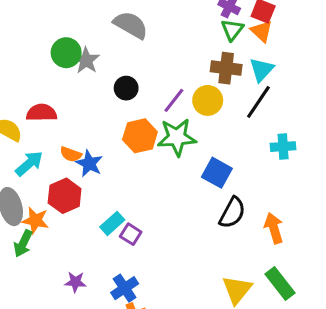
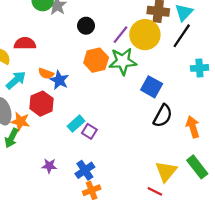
yellow circle: (208, 100) -> (145, 35), size x1.4

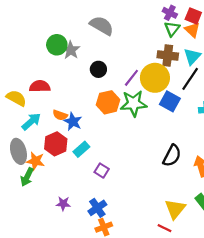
blue square: (152, 87) -> (170, 101), moved
cyan rectangle: (76, 124) -> (81, 149), moved

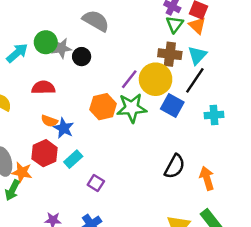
gray star: (71, 50) -> (61, 48), turned 30
black circle: (98, 69) -> (82, 57), moved
red semicircle: (40, 86) -> (43, 88), moved
cyan arrow: (31, 122) -> (17, 53), moved

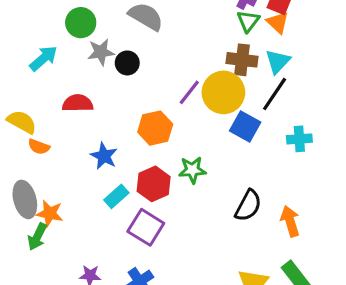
green circle: (46, 42) -> (81, 23), moved
green star: (132, 108) -> (192, 170), moved, size x0.7
orange semicircle: (49, 121) -> (39, 147), moved
red hexagon: (45, 153) -> (154, 184), moved
purple square: (96, 183) -> (146, 227), size x1.6

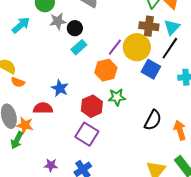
red semicircle: (78, 103) -> (43, 108), moved
orange hexagon: (155, 128) -> (106, 70), moved
cyan rectangle: (116, 196) -> (79, 47), moved

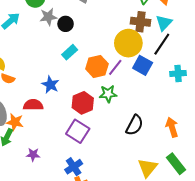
cyan rectangle: (79, 47) -> (70, 52), moved
purple line: (115, 47) -> (115, 67), moved
black semicircle: (153, 120) -> (134, 125), moved
purple star: (51, 165) -> (33, 155), moved

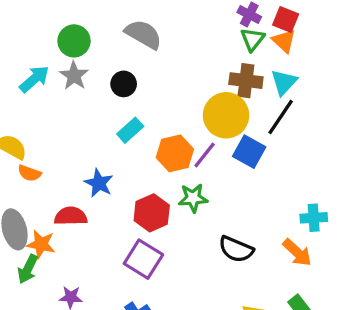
gray star: (48, 17) -> (74, 76), moved, turned -30
cyan cross: (178, 73) -> (314, 218), moved
black semicircle: (134, 125) -> (236, 249), turned 85
orange arrow: (172, 127) -> (297, 253), turned 150

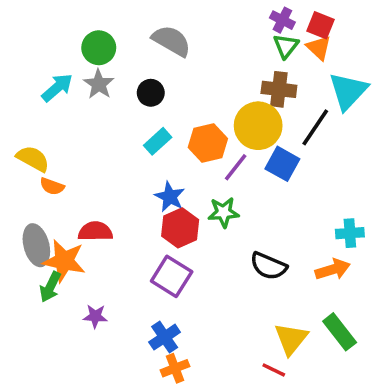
cyan triangle: (284, 82) -> (348, 91), moved, size x1.4
orange hexagon: (175, 153) -> (208, 143), moved
blue star: (99, 183) -> (170, 197), moved
orange star: (41, 244) -> (64, 261), size x1.4
orange arrow: (297, 253) -> (333, 269), turned -60

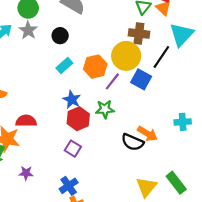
orange arrow: (333, 269) -> (147, 134), moved, turned 48
purple square: (172, 276) -> (73, 149), size x0.7

